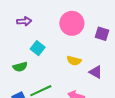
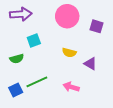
purple arrow: (24, 21) -> (21, 14), size x1.5
cyan square: (38, 48) -> (34, 40), turned 32

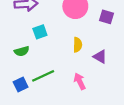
yellow semicircle: (69, 53) -> (77, 45), turned -104
pink arrow: (71, 87) -> (80, 81), turned 49

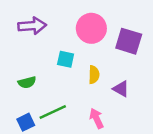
purple square: (106, 17) -> (129, 41), size x1.5
cyan square: (40, 32) -> (66, 59), moved, turned 32

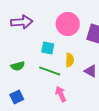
green line: (53, 112) -> (50, 71), moved, turned 45
pink arrow: (96, 118) -> (61, 94), moved

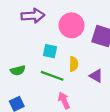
purple arrow: (22, 22) -> (33, 16), moved

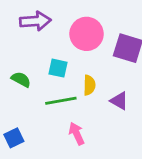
green semicircle: (18, 70) -> (21, 79), moved, turned -136
green line: (52, 76) -> (61, 101), turned -30

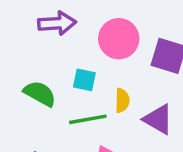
green semicircle: (21, 79) -> (40, 94), size x1.4
purple triangle: (119, 101) -> (158, 119), size x1.4

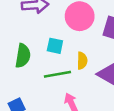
green semicircle: (40, 94) -> (23, 56), turned 70

